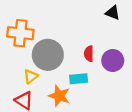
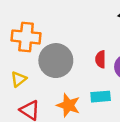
yellow triangle: (31, 76) -> (19, 79), moved
cyan rectangle: (79, 79) -> (101, 97), moved

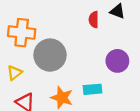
red semicircle: (101, 59) -> (94, 20), moved

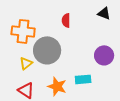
red semicircle: (94, 20) -> (66, 20), moved
yellow triangle: (15, 73) -> (26, 63), moved

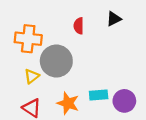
black triangle: (104, 13) -> (114, 19), moved, turned -48
purple circle: (104, 55) -> (124, 101), moved

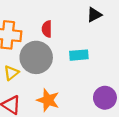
red semicircle: (79, 26) -> (47, 29), moved
cyan rectangle: (99, 95) -> (79, 55), moved

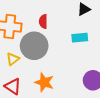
cyan rectangle: (79, 55) -> (80, 38), moved

